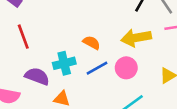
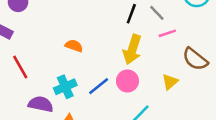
yellow arrow: (136, 38) -> (132, 50), turned -52
orange semicircle: (92, 43) -> (74, 46), moved

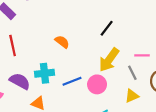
gray line: (157, 13) -> (132, 73), moved
black line: (131, 14) -> (107, 28), moved

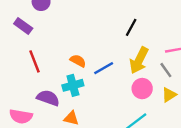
orange semicircle: (62, 42) -> (78, 61), moved
blue line: (72, 81) -> (104, 68), moved
pink circle: (97, 84) -> (142, 89), moved

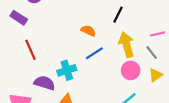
yellow arrow: (139, 60) -> (127, 45), turned 140
orange semicircle: (78, 61) -> (88, 31), moved

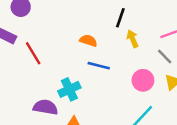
yellow arrow: (127, 45) -> (133, 39), moved, size x0.6
red line: (30, 50) -> (33, 53), moved
blue line: (94, 53) -> (99, 66), turned 54

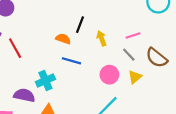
black line: (120, 18) -> (80, 25), moved

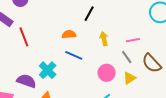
black line: (80, 25) -> (89, 14), moved
orange semicircle: (63, 39) -> (69, 34), turned -32
cyan cross: (45, 81) -> (48, 70), turned -30

